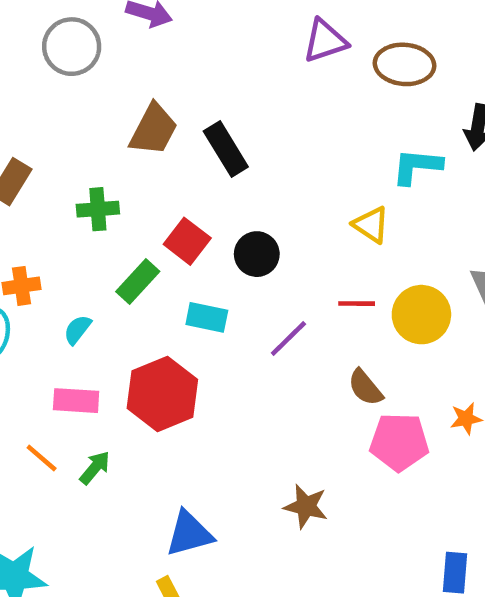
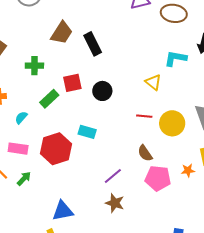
red square: (187, 241) -> (72, 83), turned 36
cyan rectangle: (207, 317) -> (87, 132), moved
purple line: (288, 339) -> (113, 176), moved

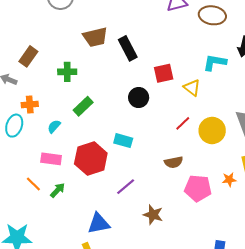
brown trapezoid: (62, 33) -> (95, 37), turned 45
red square: (72, 83) -> (164, 73), moved
red line: (144, 116) -> (183, 123), turned -49
brown semicircle: (145, 153) -> (174, 162), moved, turned -66
purple line: (113, 176) -> (126, 187), moved

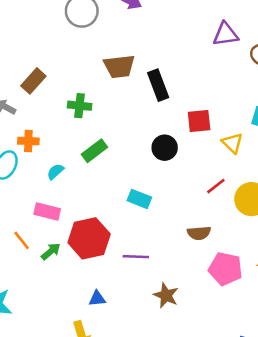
red hexagon: (91, 159) -> (89, 238), moved
purple line: (126, 187) -> (136, 257), turned 36
blue triangle: (99, 223) -> (97, 299), size x0.6

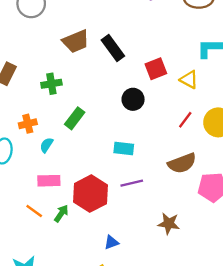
orange cross: (28, 141) -> (28, 124), moved
brown semicircle: (199, 233) -> (182, 163), size x1.4
purple line: (136, 257) -> (132, 183), moved

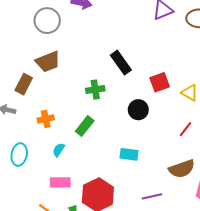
brown trapezoid: (76, 41) -> (48, 62), moved
green cross: (51, 84) -> (95, 90), moved
orange cross: (28, 124) -> (46, 119), moved
purple line: (132, 183) -> (152, 196), moved

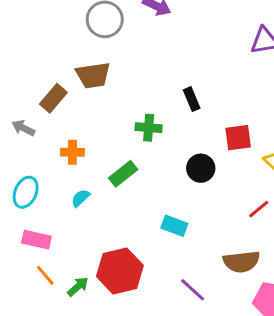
black rectangle: (121, 63) -> (192, 99), size x0.7
pink rectangle: (60, 182) -> (36, 240), moved
purple line: (152, 196) -> (193, 290), turned 42

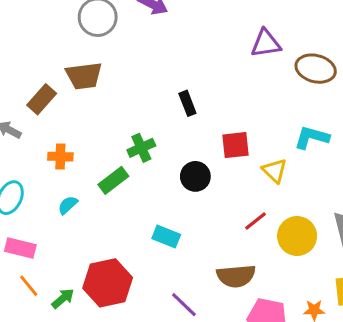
green cross: (149, 128) -> (141, 148), moved, turned -30

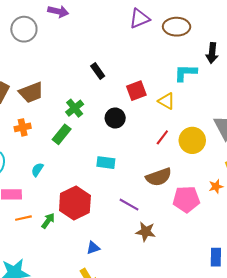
brown trapezoid: (84, 76) -> (31, 92), moved
cyan semicircle: (68, 205) -> (37, 170), moved
orange line: (29, 286) -> (23, 218), turned -49

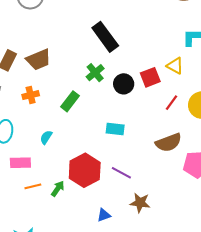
black rectangle: (98, 71) -> (105, 37), size x1.8
red square: (136, 91) -> (150, 77), moved
green cross: (75, 108) -> (95, 73), moved
purple line: (129, 205) -> (121, 173), moved
brown star: (146, 232) -> (140, 203), moved

